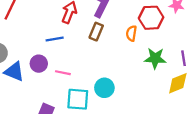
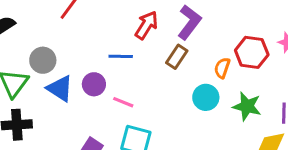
cyan circle: (104, 88) -> (206, 97), moved

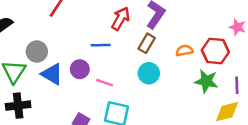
red hexagon: (252, 52) -> (215, 51), moved
orange semicircle: (222, 68) -> (184, 51), turned 63
cyan circle: (206, 97) -> (149, 73), moved

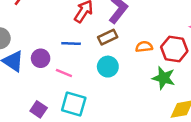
brown rectangle: (147, 43) -> (108, 37), turned 30
blue line: (101, 45) -> (71, 44), moved

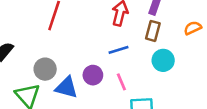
brown rectangle: (108, 37) -> (153, 31), turned -30
pink line: (64, 73) -> (121, 82), turned 63

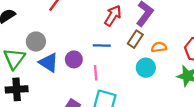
orange semicircle: (193, 28) -> (159, 47), moved
cyan circle: (163, 60) -> (146, 68), moved

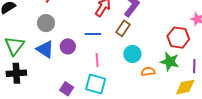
gray circle: (36, 42) -> (46, 23), moved
orange semicircle: (159, 47) -> (148, 71), moved
pink line: (96, 73) -> (97, 60), moved

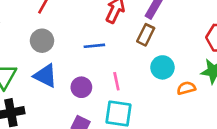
blue line: (93, 34) -> (94, 46), moved
purple circle: (68, 46) -> (81, 87), moved

